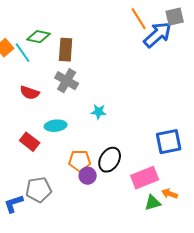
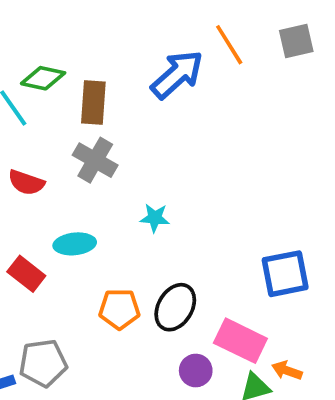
blue arrow: (158, 35) -> (177, 74), moved
purple circle: (88, 176) -> (196, 371), moved
pink rectangle: (145, 178) -> (240, 341), turned 48

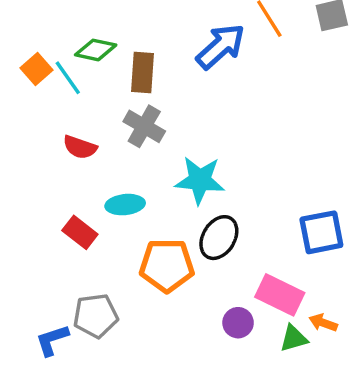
cyan star: (155, 218) -> (200, 180), size x1.8
black ellipse: (175, 307) -> (219, 238), moved
orange pentagon: (119, 309) -> (167, 265), size x1.4

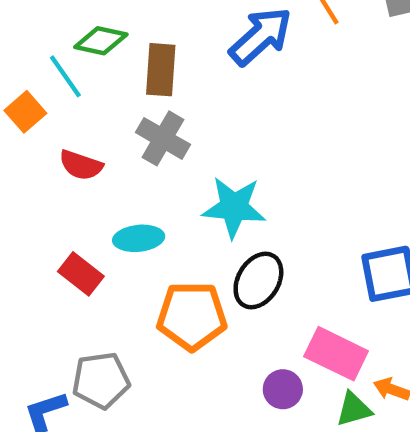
orange square: (36, 69) -> (25, 112), moved

